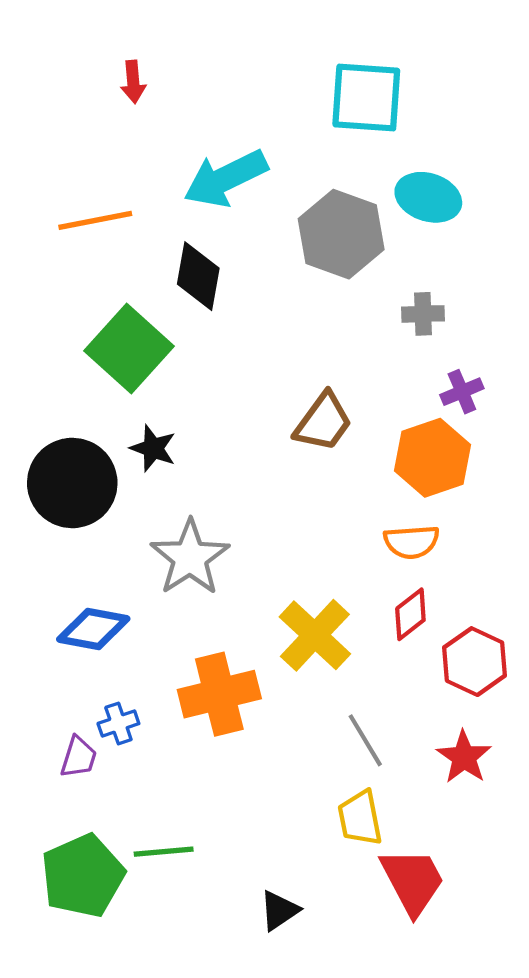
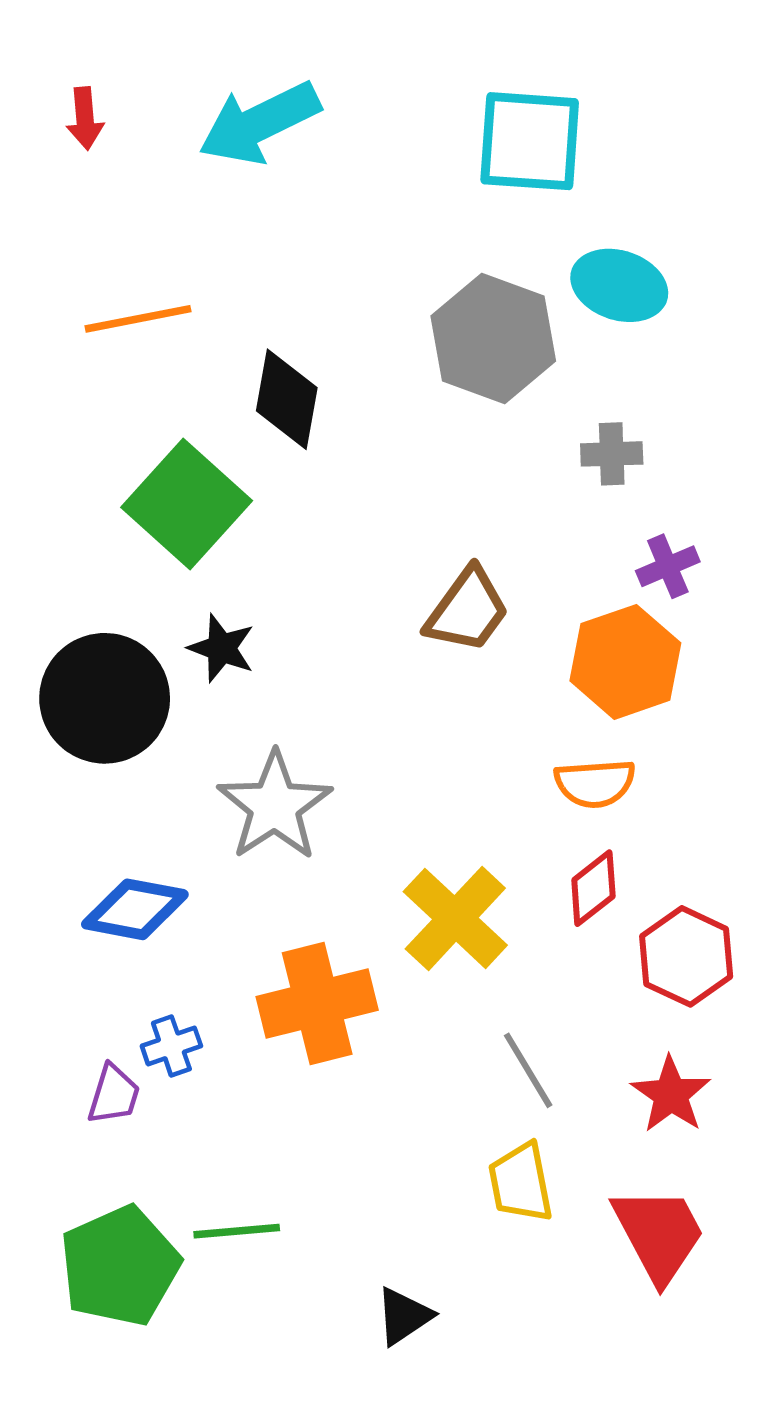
red arrow: (133, 82) -> (85, 118), moved
cyan arrow: (226, 178) -> (259, 123), moved
red trapezoid: (413, 881) -> (659, 1234), moved

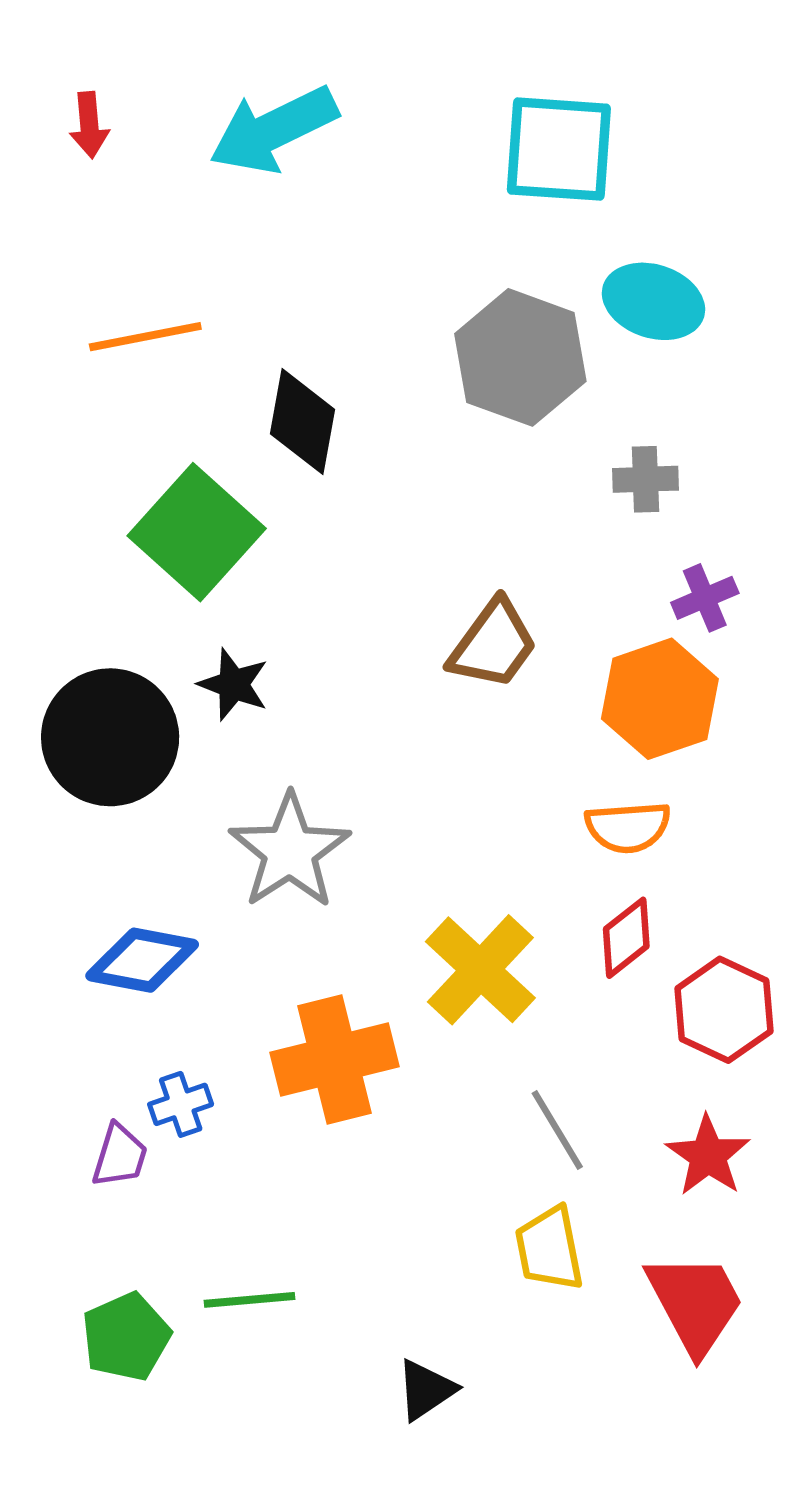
green pentagon: (120, 1266) -> (126, 1337), size x0.7

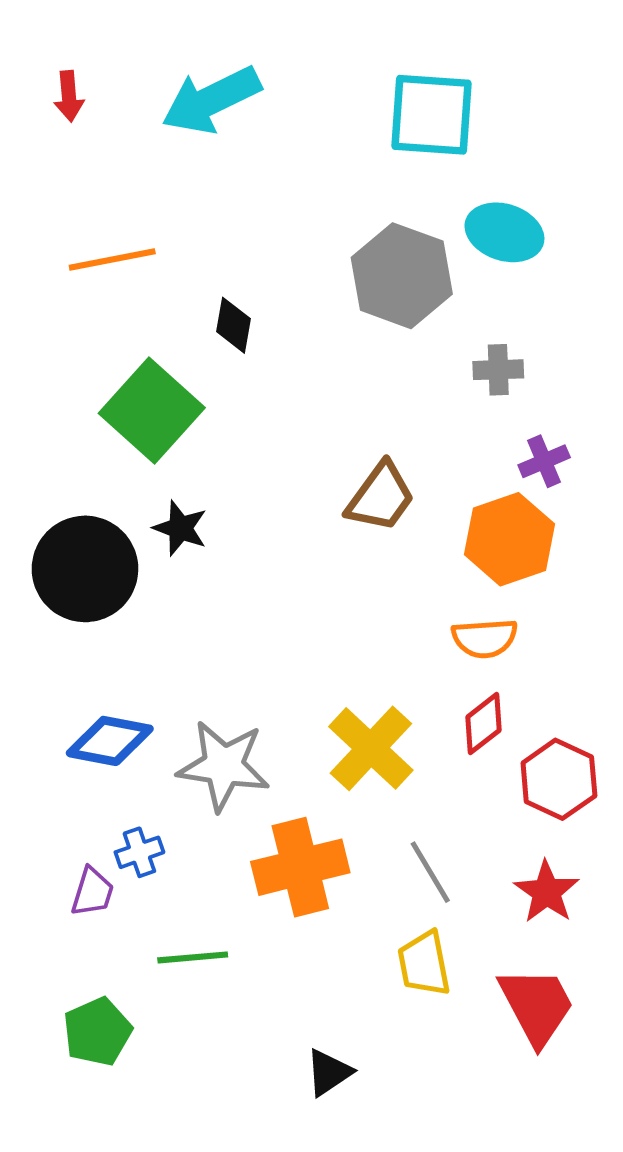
black diamond: (302, 422) -> (233, 325), size x0.7
gray star: (290, 851) -> (224, 766), moved, turned -30
orange cross: (334, 1060) -> (300, 867), moved
green line: (250, 1300) -> (193, 957), moved

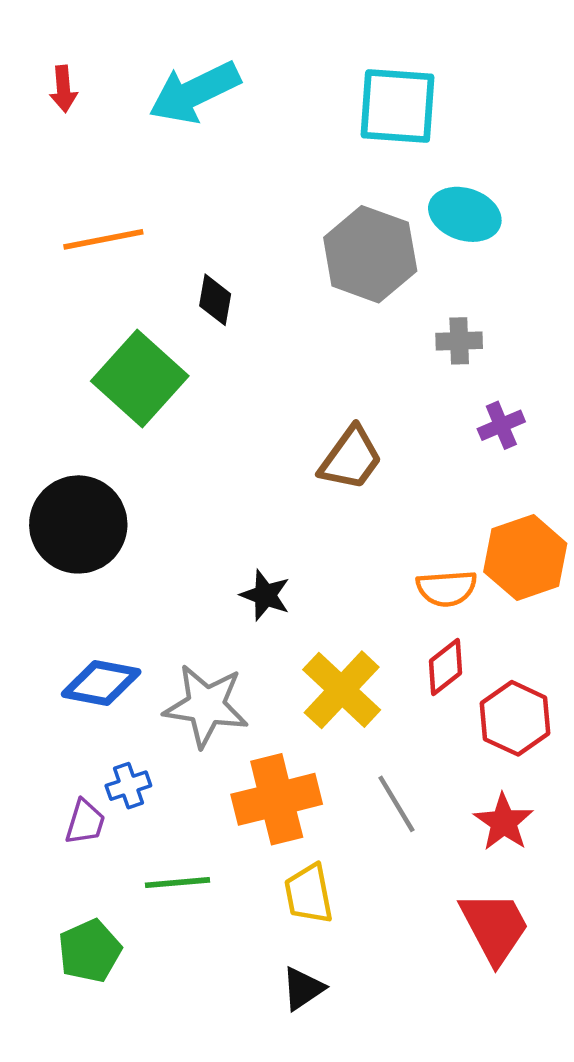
black star: (180, 528) -> (265, 595), moved
orange hexagon: (509, 539) -> (525, 558), moved
yellow trapezoid: (424, 964) -> (309, 894), moved

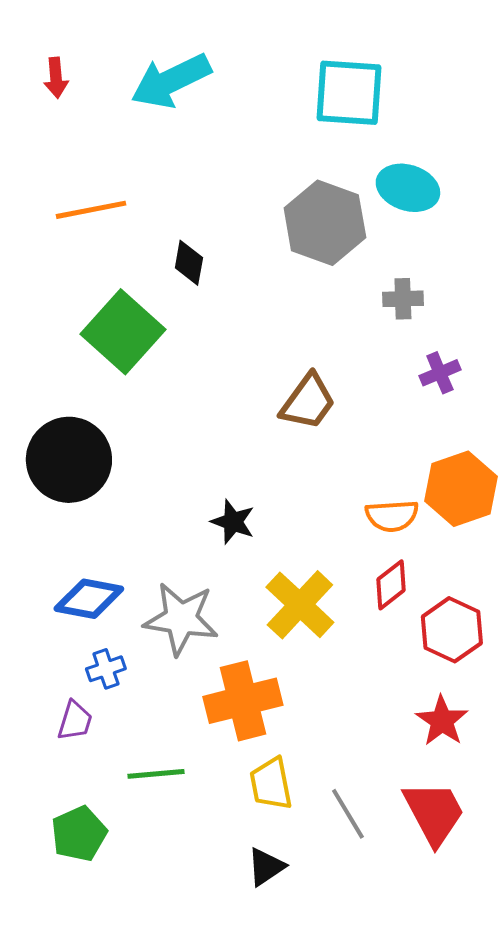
blue cross: (128, 786) -> (106, 669), moved
gray line: (396, 804) -> (348, 814), moved

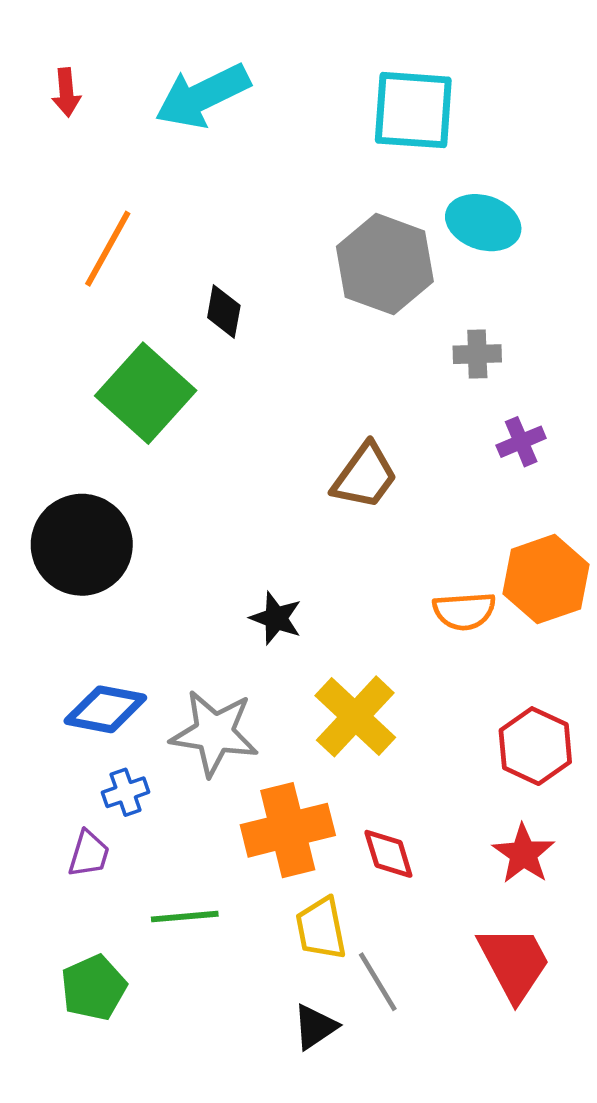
orange line: (91, 210) -> (108, 249), turned -50
red diamond: (391, 585) -> (388, 854), moved, turned -69
gray line: (348, 814) -> (378, 982), moved

